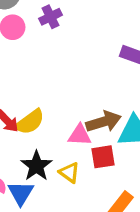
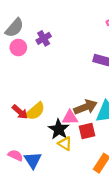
black star: (36, 166) -> (59, 129), moved

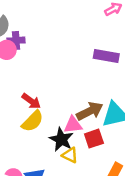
purple cross: (44, 38) -> (16, 40), moved, turned 32
red arrow: (20, 112) -> (31, 101), moved

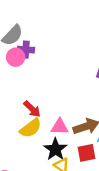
pink triangle: (73, 125) -> (60, 127), moved

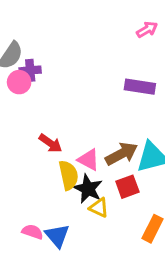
pink triangle: (60, 127) -> (88, 160), turned 36
yellow semicircle: (31, 128) -> (69, 175), moved, turned -55

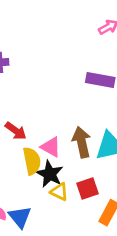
brown arrow: (121, 154) -> (82, 142), turned -76
red square: (127, 187) -> (87, 189), moved

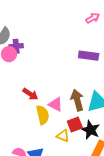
black star: (50, 174) -> (90, 130), moved
red square: (87, 189) -> (75, 125), moved

